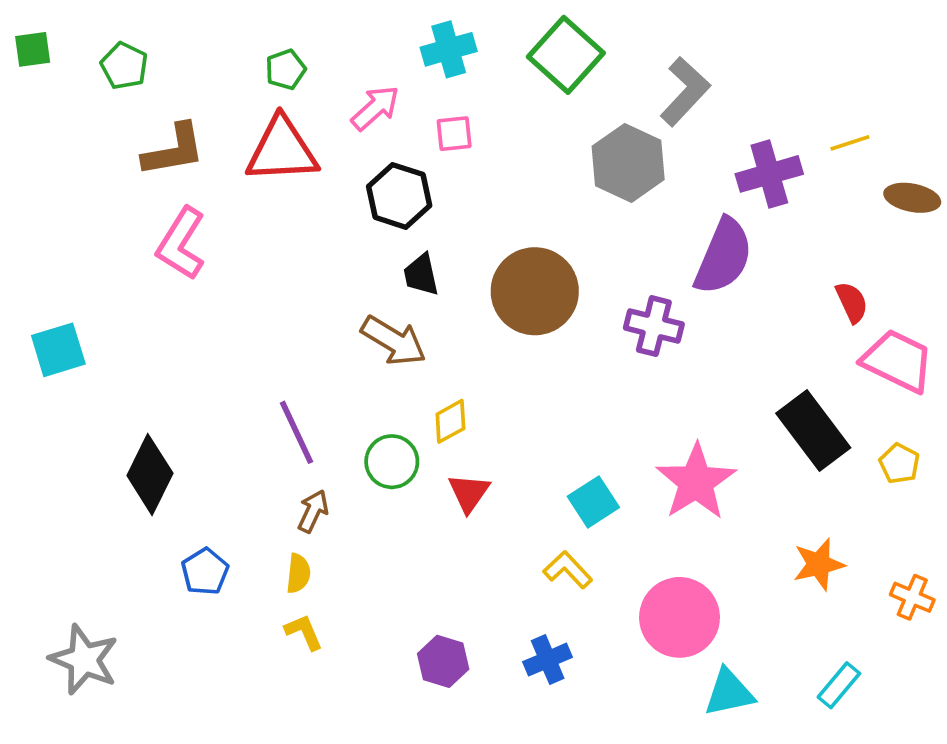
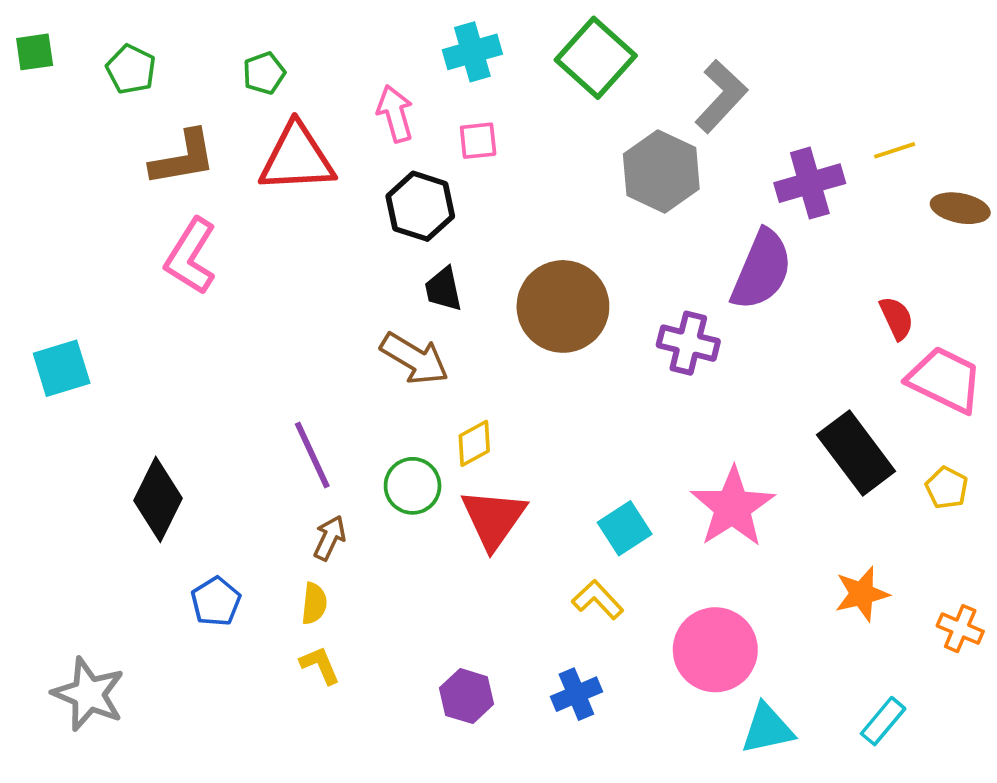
green pentagon: (286, 69) -> (264, 73), moved
pink arrow: (375, 108) -> (395, 114), turned -64
red triangle: (469, 493) -> (494, 519), size x1.5

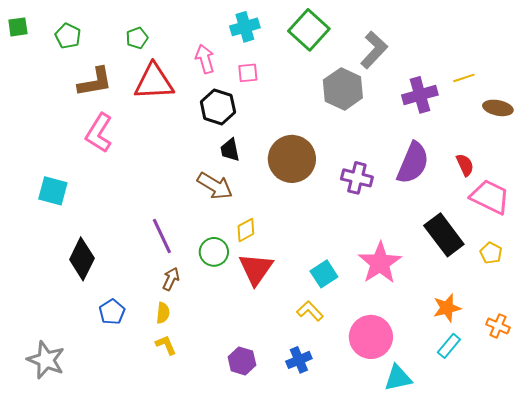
purple semicircle: (762, 270) -> (413, 163), moved
cyan square: (62, 368) -> (53, 191), moved, turned 32
cyan rectangle: (883, 721) -> (449, 346), moved

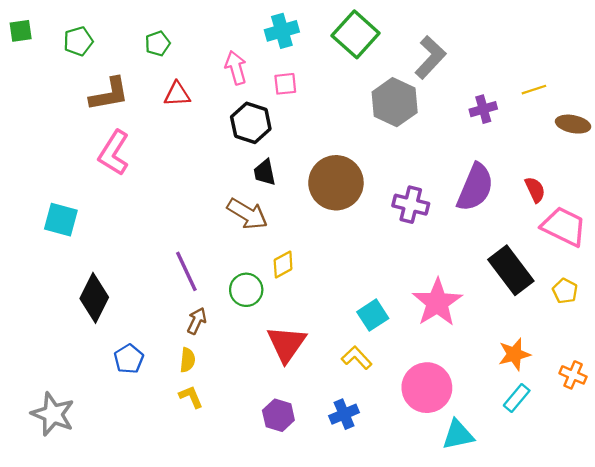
green pentagon: (68, 36) -> (78, 41), turned 30
red triangle: (154, 82) -> (177, 94), size x0.6
purple cross: (420, 95) -> (483, 109), size x0.7
red triangle: (256, 269) -> (286, 344), moved

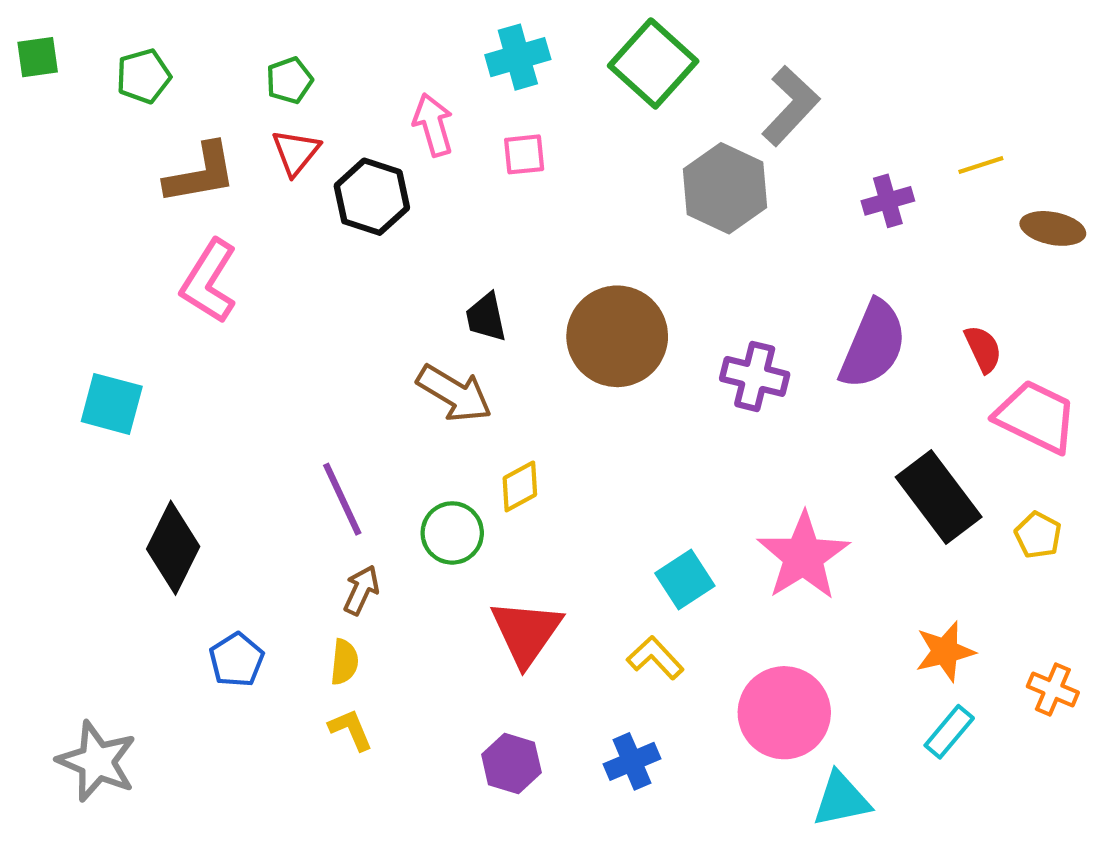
red triangle: (177, 94) -> (296, 152), moved, turned -48
black hexagon: (251, 123) -> (372, 197), moved

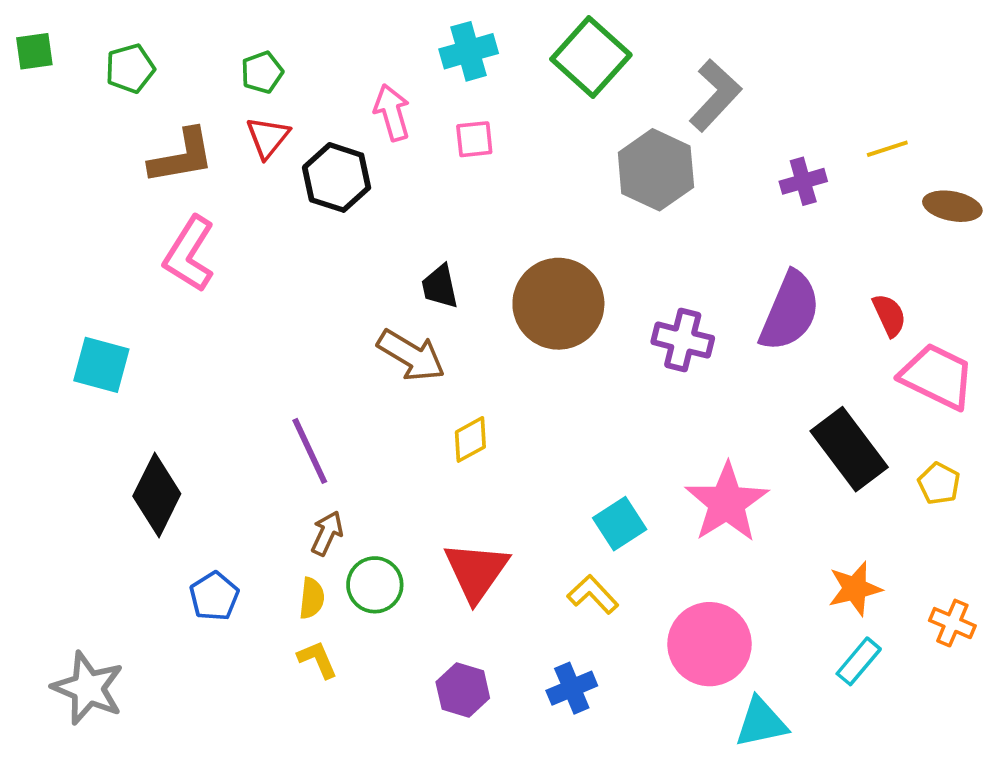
green circle: (452, 533) -> (375, 585), moved

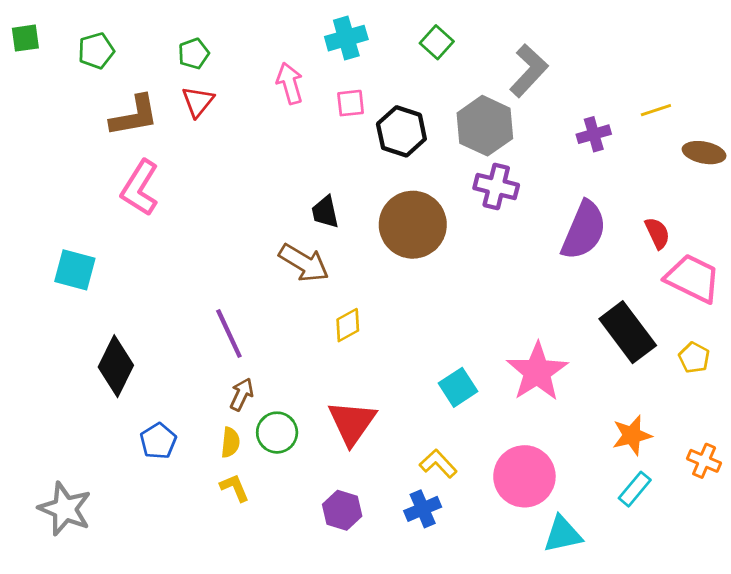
green square: (591, 57) -> (437, 42), size x0.6
black hexagon: (337, 177) -> (401, 131), moved
purple cross: (683, 340) -> (496, 186), moved
yellow L-shape: (593, 594) -> (438, 464), moved

